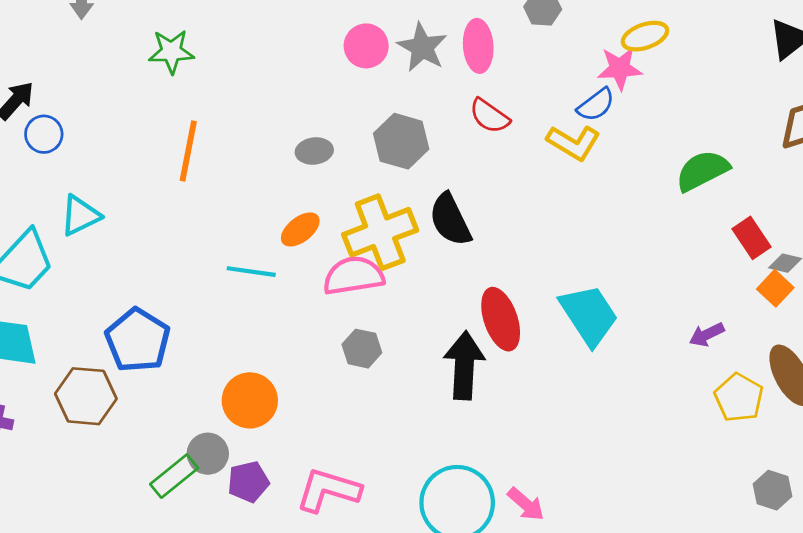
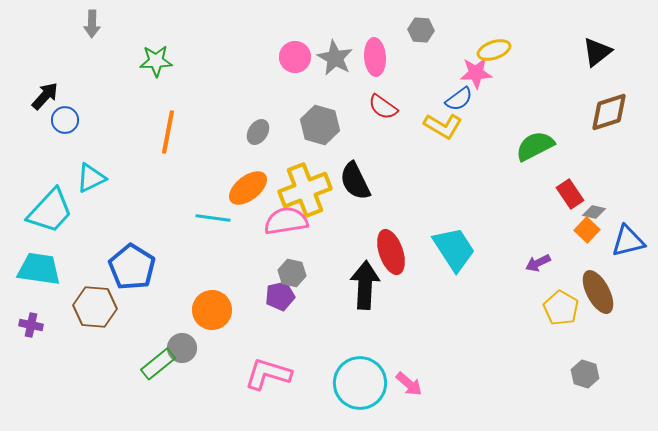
gray ellipse: (314, 151) -> (258, 132), turned -50
orange ellipse: (300, 229) -> (248, 188), size x1.4
purple pentagon: (248, 482) -> (280, 296), moved

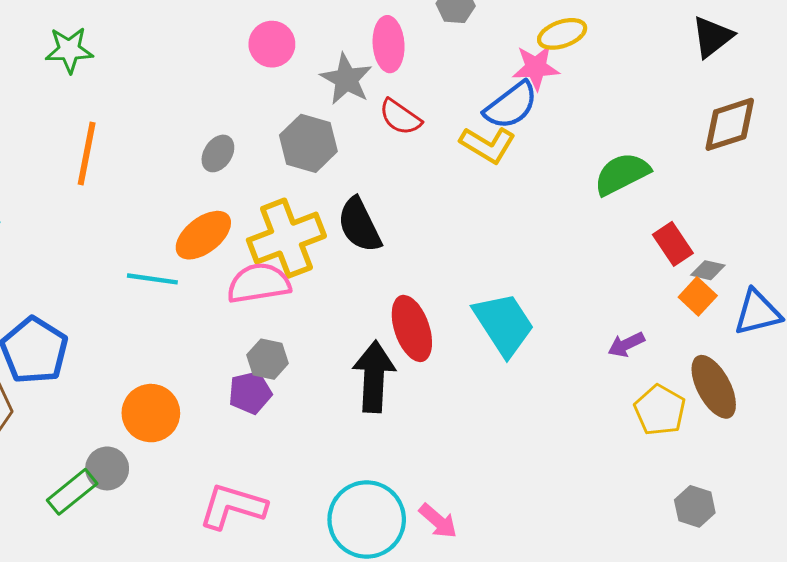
gray star: (335, 58) -> (346, 79), moved
blue semicircle: (459, 99) -> (511, 105), size x1.4

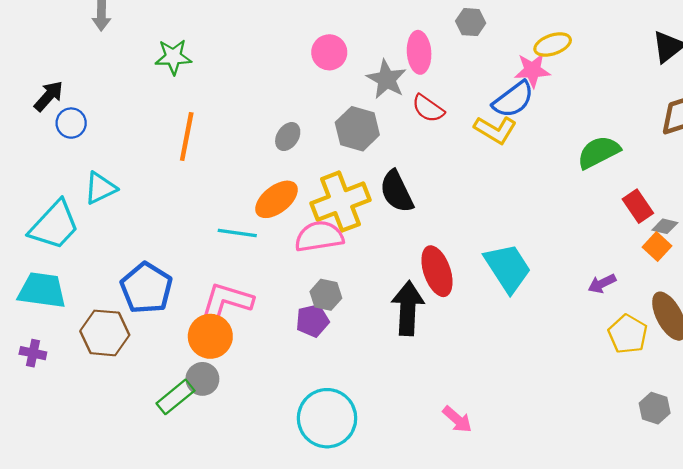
orange circle: (151, 413) -> (210, 336), moved
pink L-shape: (233, 506) -> (227, 300), moved
cyan circle: (367, 520) -> (327, 418), moved

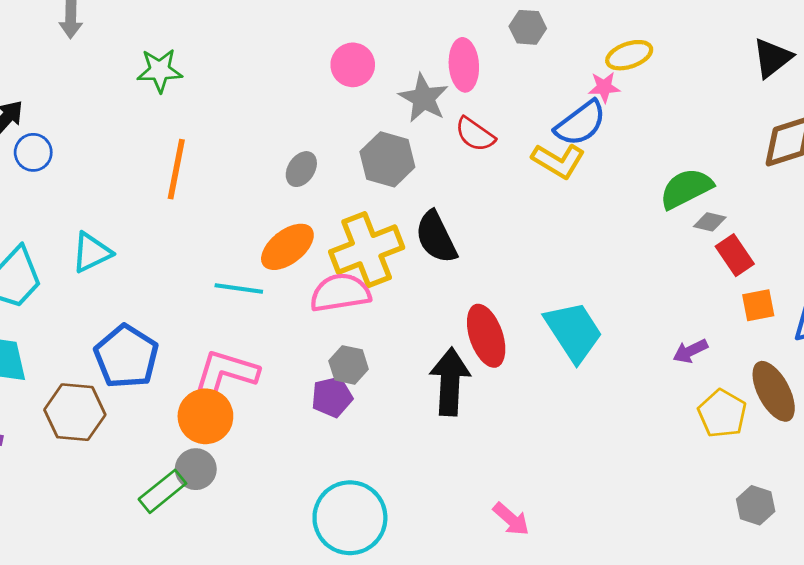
pink star: (532, 70) -> (604, 87), size x0.7
cyan triangle: (100, 188) -> (92, 252), moved
gray diamond: (665, 226) -> (710, 222), moved
orange square: (657, 246) -> (758, 305), turned 36

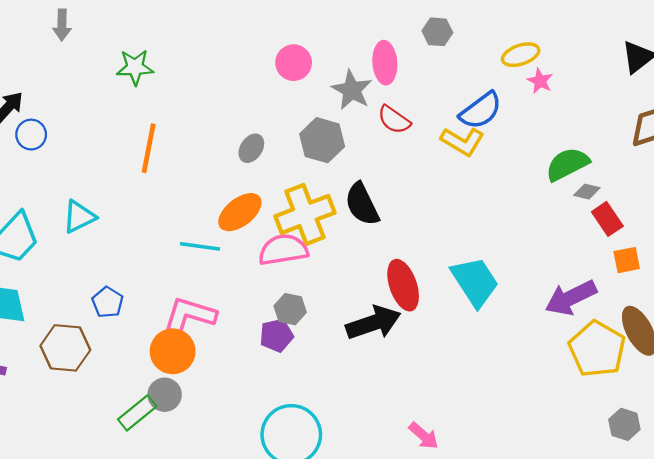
pink star: (604, 87) -> (540, 81), moved, turned 30
purple arrow: (690, 351) -> (571, 298), size x1.8
blue pentagon: (126, 357) -> (108, 302), size x0.6
black arrow: (450, 382) -> (373, 323), turned 68
yellow pentagon: (722, 414) -> (597, 349), size x1.4

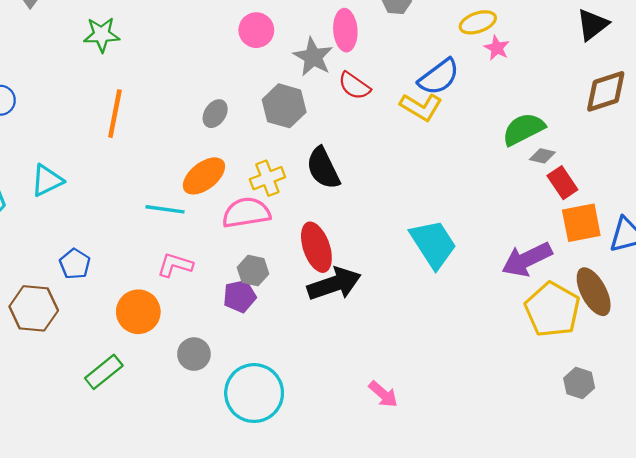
yellow cross: (305, 214) -> (267, 178), size x0.6
orange square: (627, 260) -> (581, 223), size x1.5
red ellipse: (403, 285) -> (316, 247), moved
pink L-shape: (190, 315) -> (175, 265), moved, size x0.7
gray circle: (165, 395) -> (194, 354), moved

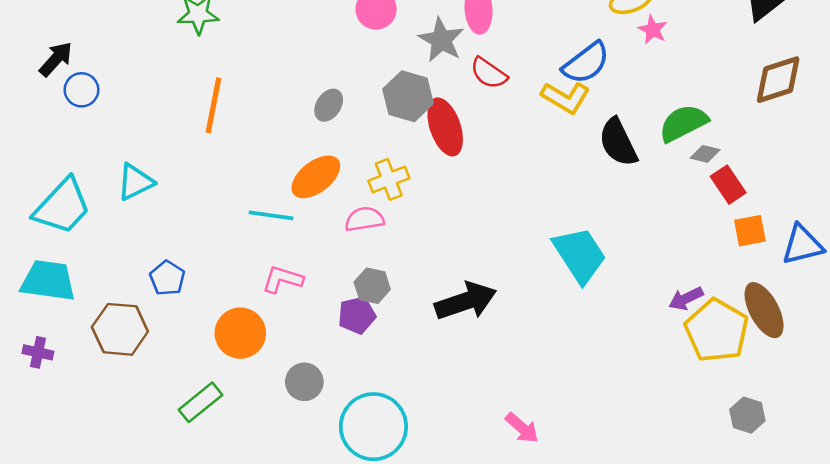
black semicircle: (323, 168) -> (618, 142), moved
pink semicircle: (246, 213) -> (365, 219), size x0.7
orange square: (581, 223) -> (750, 231), size x0.7
red ellipse: (316, 247) -> (445, 127), moved
purple arrow: (527, 259) -> (686, 299), moved, size x0.6

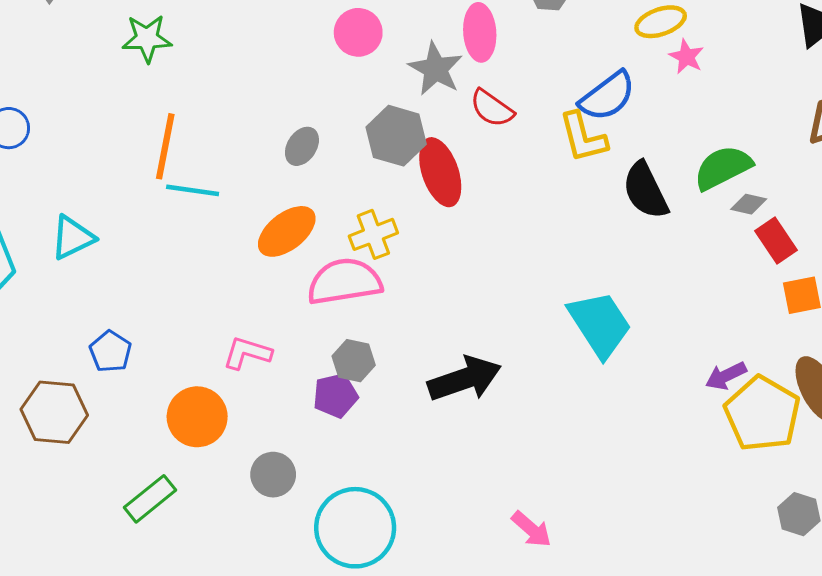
yellow L-shape: (566, 97) -> (583, 137), turned 45
cyan line: (271, 215) -> (193, 190), moved
pink semicircle: (365, 219) -> (345, 282), size x1.6

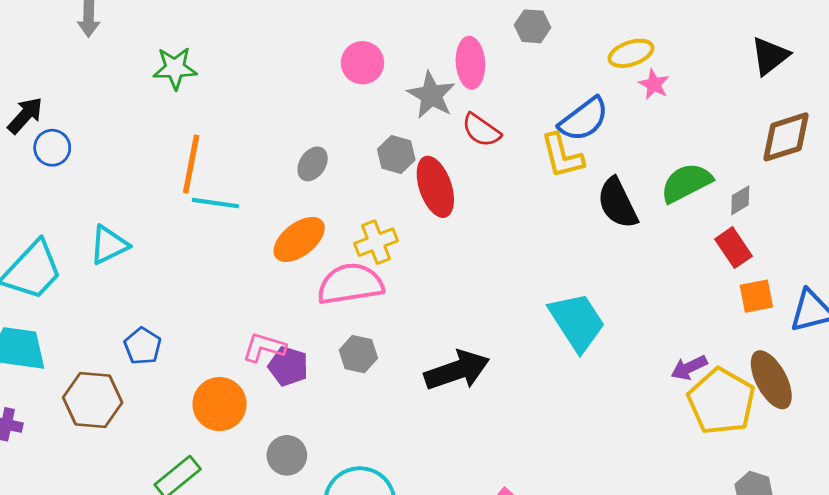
gray hexagon: (396, 136) -> (396, 154), size x0.7
gray diamond: (749, 204) -> (740, 200), moved, turned -44
purple pentagon: (335, 396) -> (288, 366), moved, turned 30

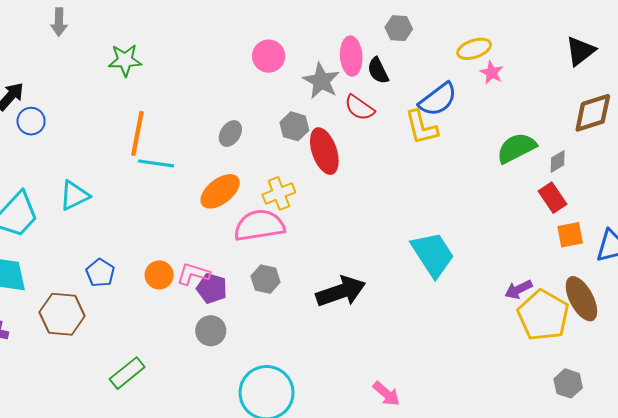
black semicircle: (617, 203) -> (378, 71), moved, size x0.7
orange circle: (219, 404) -> (159, 275), moved, size x0.7
gray circle: (287, 455) -> (211, 331), moved

